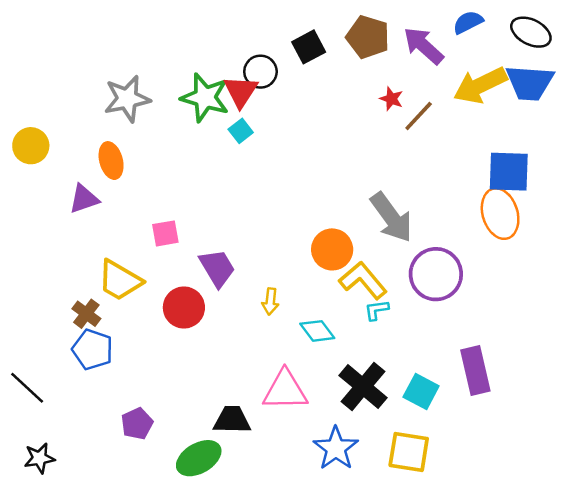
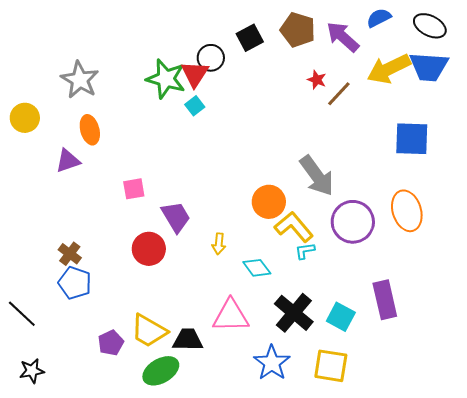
gray star: (127, 99) -> (80, 80), moved, turned -30
orange ellipse: (500, 214) -> (407, 211), moved
yellow trapezoid: (120, 280) -> (149, 331), moved

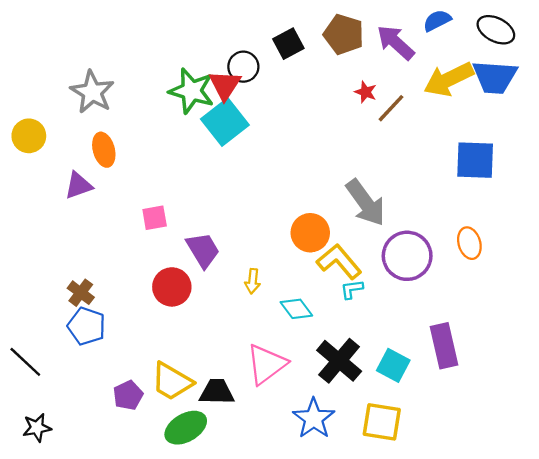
cyan square: (195, 106) -> (225, 122), size x2.0
orange ellipse: (407, 211) -> (469, 243), size x0.7
pink triangle: (231, 316) -> (266, 364), turned -36

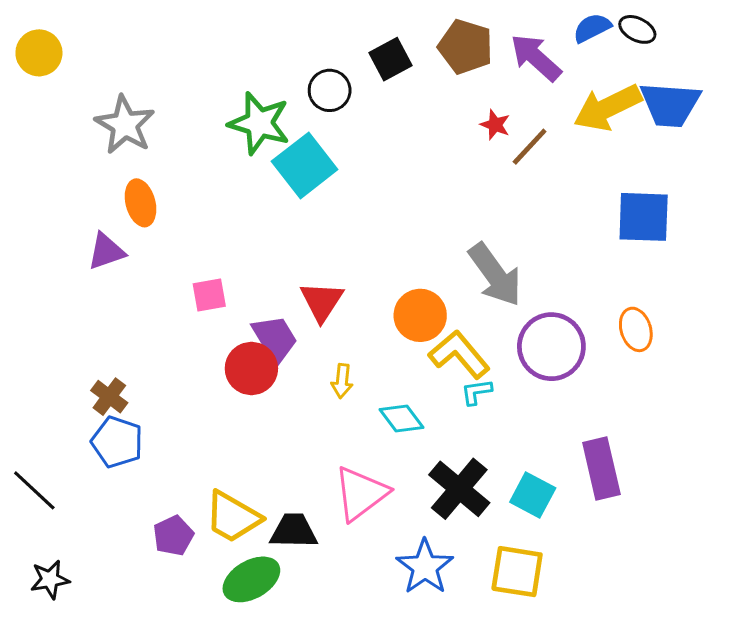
black ellipse: (496, 30) -> (637, 29), moved, size x0.7
red triangle: (225, 85) -> (322, 301), moved
yellow circle: (29, 136) -> (39, 53), moved
red circle: (172, 287) -> (251, 368), moved

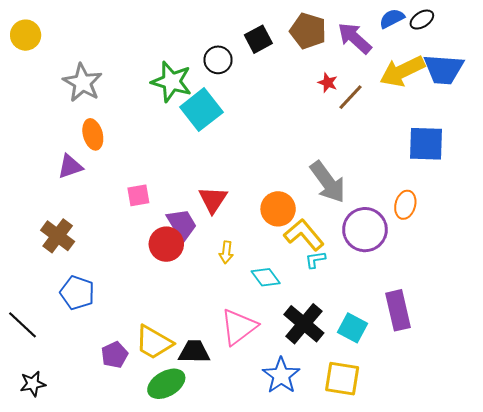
black ellipse: (637, 29) -> (422, 20), turned -60
orange ellipse: (636, 329) -> (405, 205), moved, turned 32
brown cross: (109, 397) -> (58, 236), moved, size x1.4

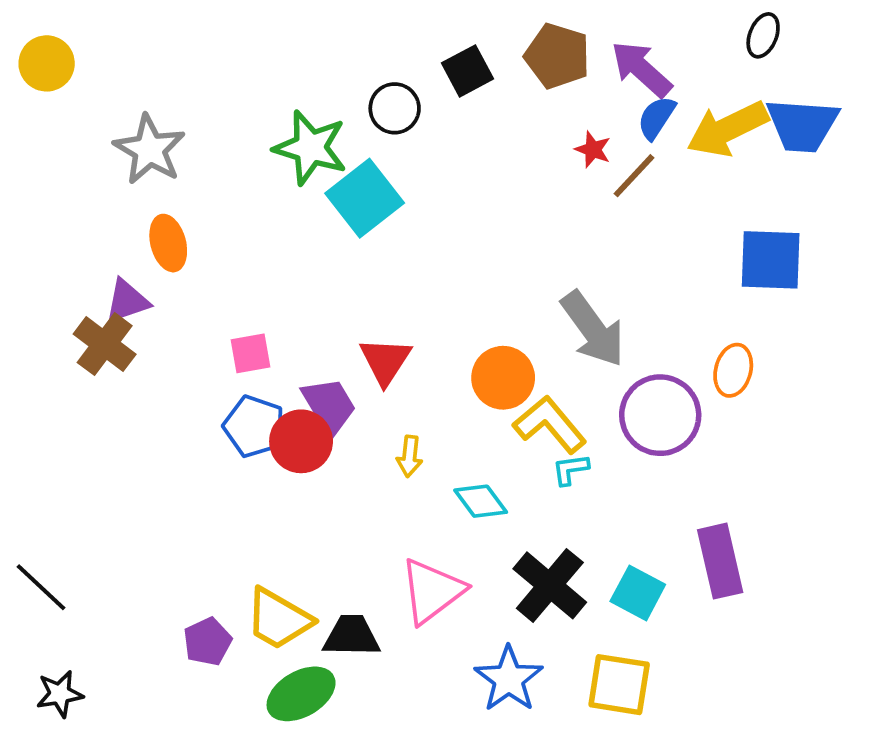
blue semicircle: (392, 18) -> (656, 118), moved, turned -30
black ellipse: (422, 20) -> (763, 35), turned -35
brown cross: (58, 236) -> (105, 344), moved
blue pentagon: (77, 293) -> (254, 426), moved

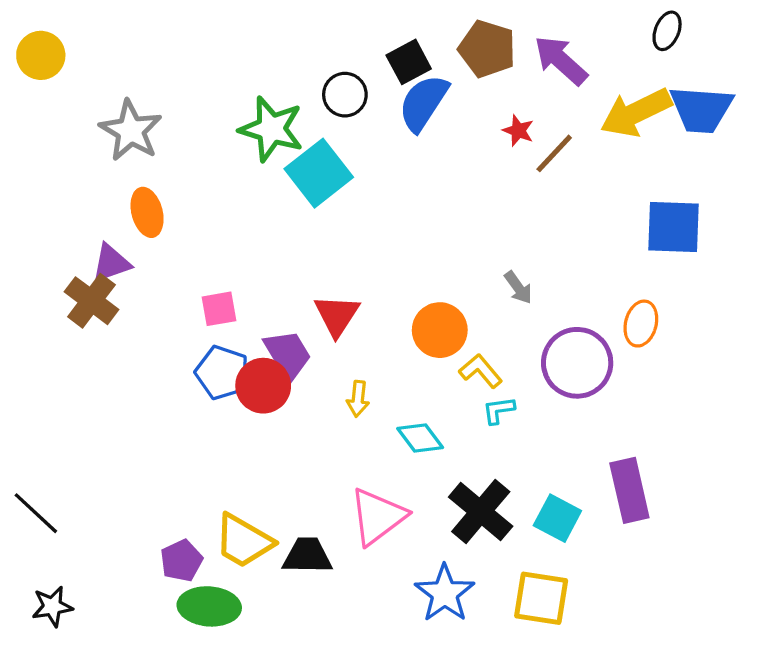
blue semicircle: (656, 118) -> (423, 103), moved, size x1.5
gray arrow: (593, 329) -> (518, 288), size x0.5
yellow L-shape: (550, 425) -> (481, 371), size x0.7
green ellipse: (301, 694) -> (209, 606), moved, turned 34

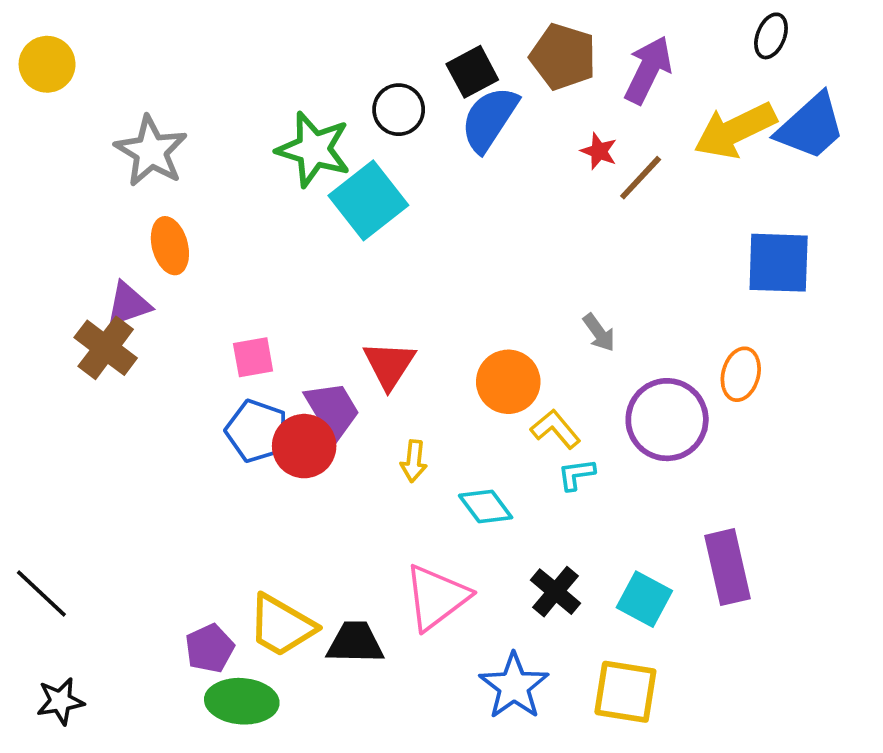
purple arrow: (561, 60) -> (648, 70), turned 74
blue trapezoid: (701, 109) -> (811, 127), turned -46
black cross: (481, 512) -> (556, 592), size x0.7

